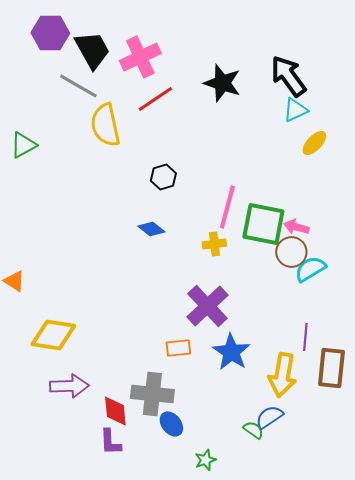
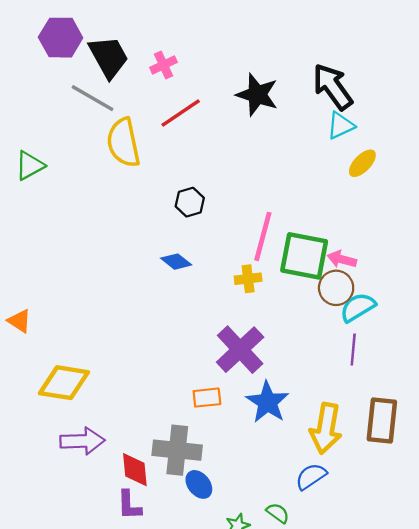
pink cross: (140, 57) -> (163, 65), size x0.6
purple line: (305, 337) -> (353, 350), moved
green semicircle: (253, 430) -> (278, 513), moved

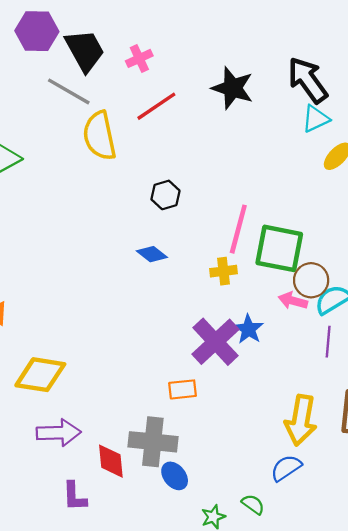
pink arrow: (342, 259) -> (293, 301), moved
blue star: (267, 402) -> (249, 329), moved, size x0.7
purple L-shape: (129, 505) -> (74, 496), moved

